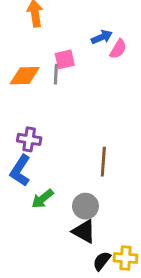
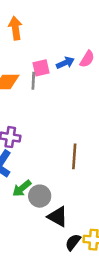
blue arrow: (102, 37) -> (65, 63), moved
gray circle: (85, 206) -> (40, 196), moved

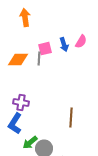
blue arrow: (65, 63) -> (64, 45), turned 96

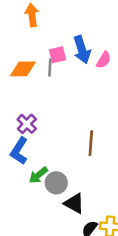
pink semicircle: (81, 42) -> (104, 60), moved
blue arrow: (64, 45) -> (82, 50), size x1.5
purple cross: (21, 103) -> (27, 124), turned 35

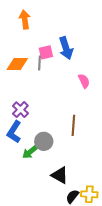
pink semicircle: (104, 60) -> (84, 81), moved, turned -56
gray circle: (56, 183) -> (44, 141), moved

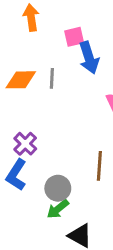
pink square: (46, 52) -> (74, 37), moved
green arrow: (30, 152) -> (58, 209), moved

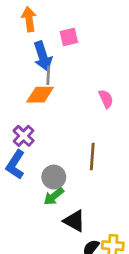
blue arrow: (89, 58) -> (43, 56), moved
orange diamond: (21, 80) -> (40, 95), moved

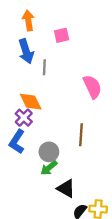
blue arrow: (43, 56) -> (26, 51), moved
orange diamond: (40, 95) -> (31, 102), moved, turned 65
pink semicircle: (106, 99) -> (92, 87), size x1.5

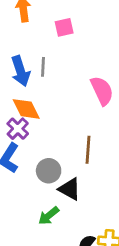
blue arrow: (26, 51) -> (20, 71), moved
green arrow: (49, 168) -> (49, 216), moved
black triangle: (66, 188) -> (70, 189), moved

